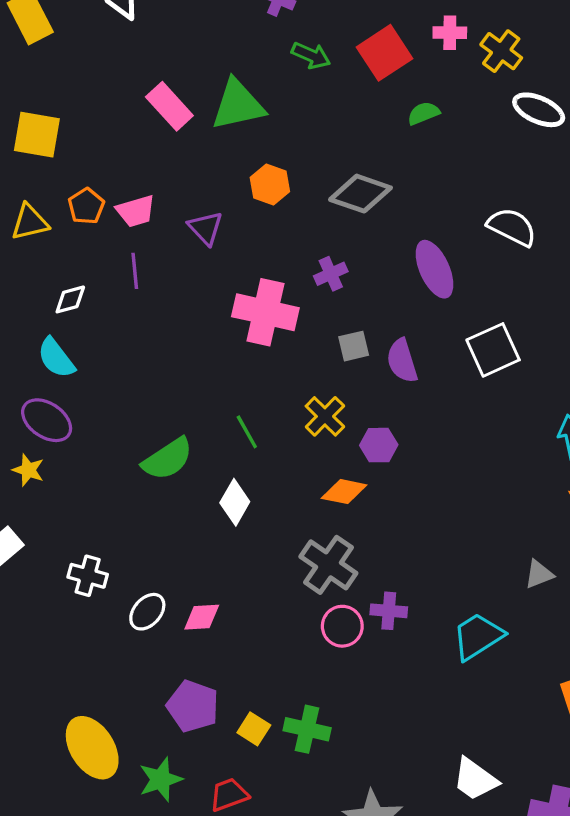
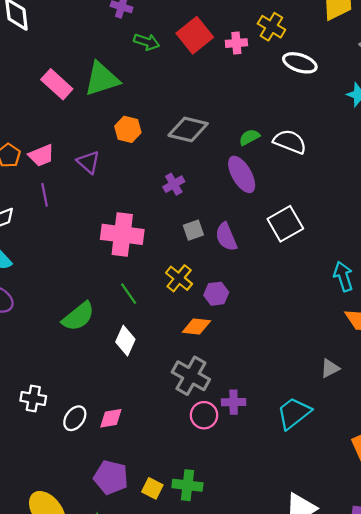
pink cross: (450, 33) -> (236, 43), moved
green semicircle: (423, 113) -> (249, 137), moved
pink cross: (265, 312) -> (122, 234), moved

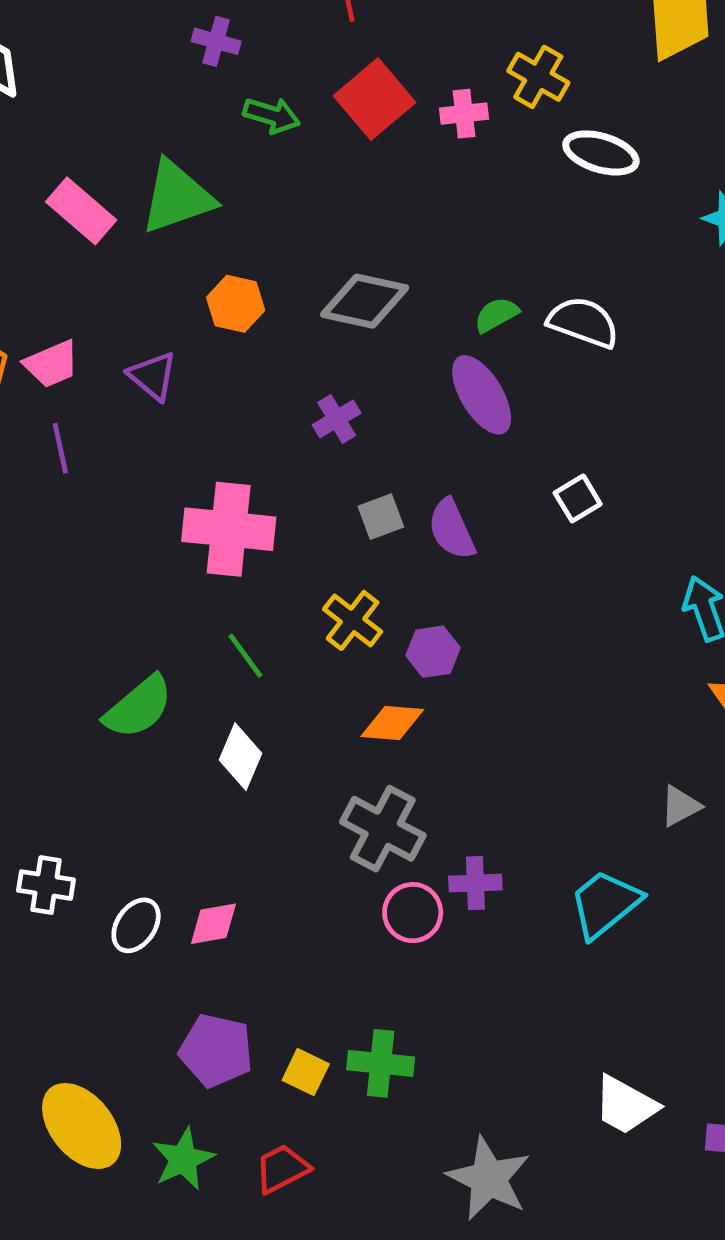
white square: (285, 224) -> (578, 498), size x0.6

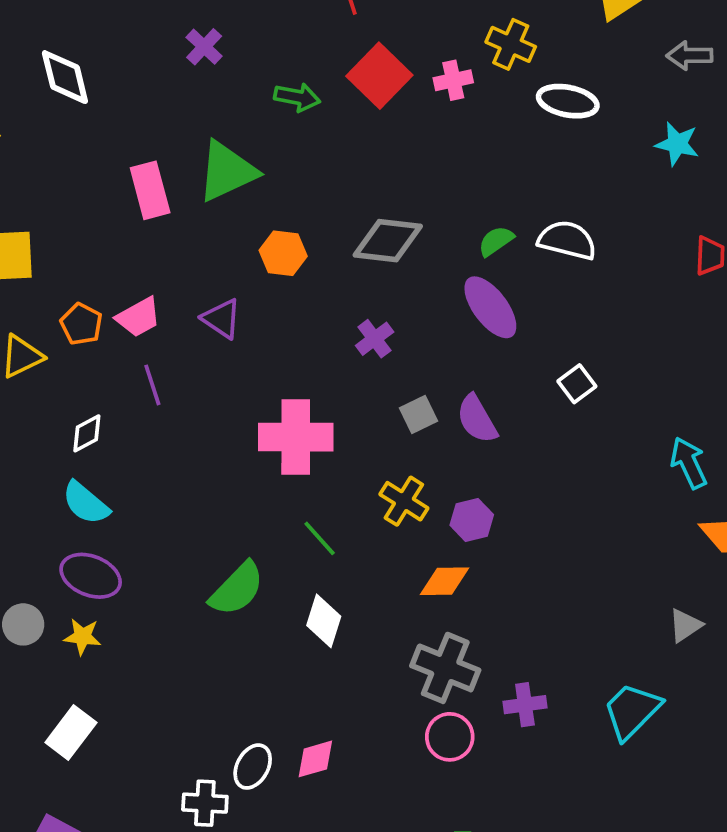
purple cross: (216, 41) -> (204, 47), moved, turned 33
pink rectangle: (81, 211) -> (150, 190), turned 40
white cross: (46, 885) -> (205, 803), moved
pink circle: (413, 913) -> (450, 737), moved

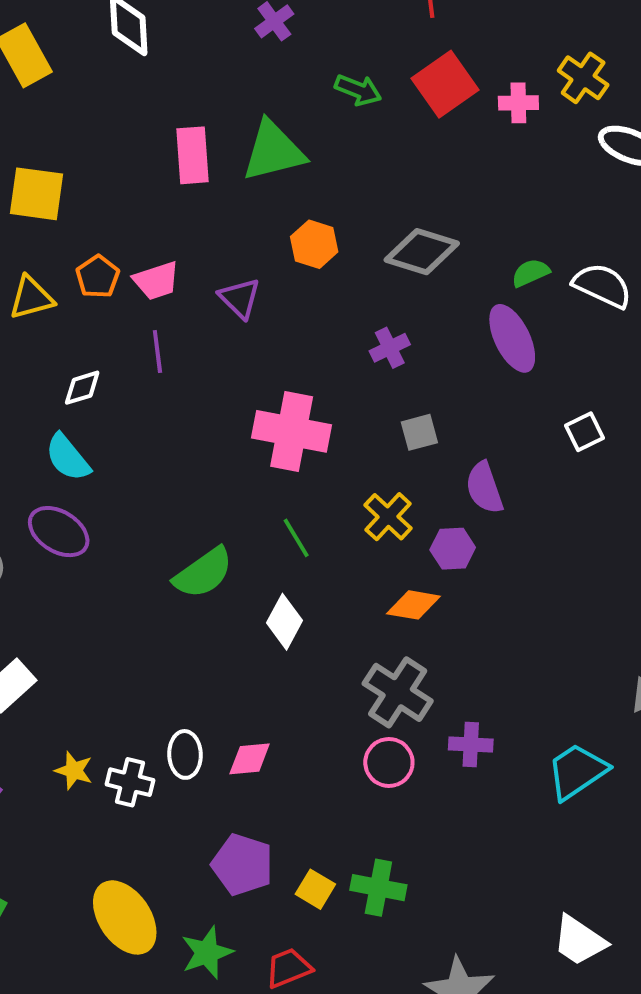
purple semicircle: (477, 419) -> (484, 488), moved
yellow star: (82, 637) -> (74, 770), moved
white ellipse: (253, 767) -> (185, 754), turned -42

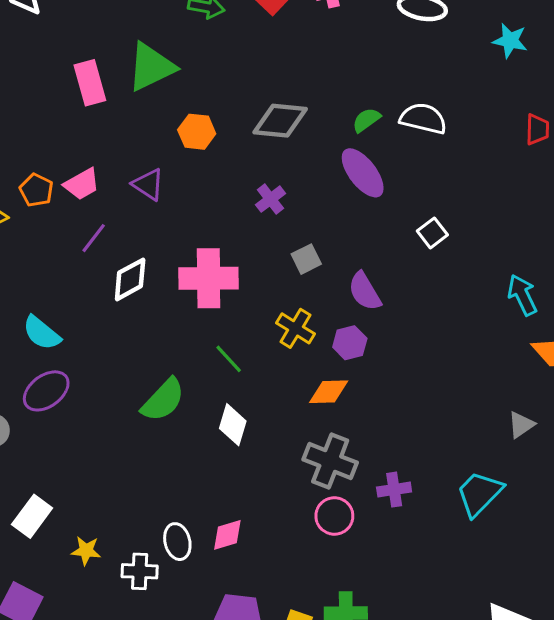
purple line: (157, 352) -> (94, 238), turned 56
white diamond: (82, 388) -> (130, 279), moved, size x1.4
purple ellipse: (59, 532) -> (46, 391), turned -57
yellow star: (74, 770) -> (86, 551), moved

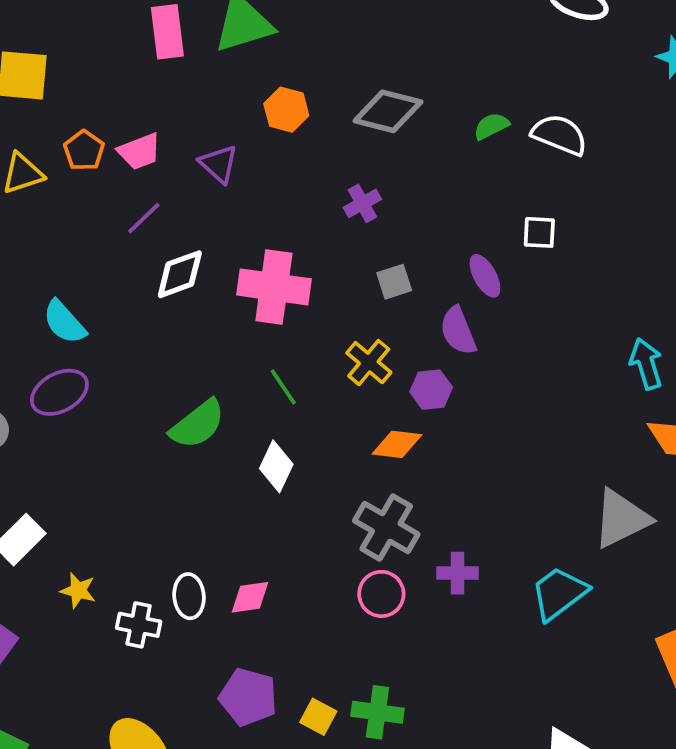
purple ellipse: (363, 173) -> (485, 276), moved, size x0.7
white square: (432, 233) -> (539, 232), moved, turned 32
gray triangle: (521, 425) -> (621, 519), size x1.8

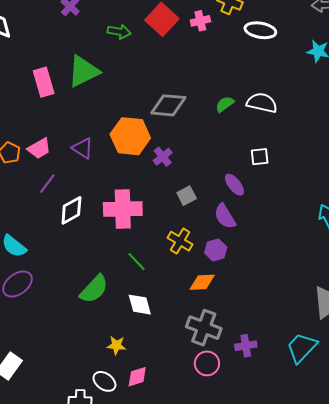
orange hexagon: (286, 110) -> (130, 136), moved, size x1.6
white diamond: (276, 466) -> (140, 305), turned -32
yellow star: (78, 591) -> (116, 345), moved
white ellipse: (189, 596) -> (104, 381), turned -40

